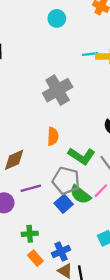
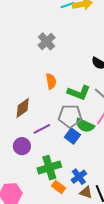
gray cross: (58, 90) -> (47, 41), size x0.7
green cross: (30, 234) -> (49, 168), size x1.6

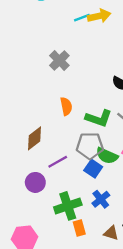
blue cross: (79, 177) -> (101, 199), moved
orange rectangle: (58, 187) -> (79, 228), turned 40

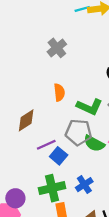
blue square: (93, 169) -> (59, 156), moved
purple circle: (35, 182) -> (15, 198), moved

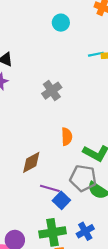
gray cross: (57, 48) -> (52, 91), moved
purple line: (46, 145) -> (50, 188), turned 36

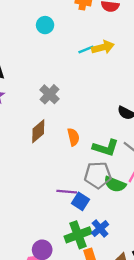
brown diamond: (31, 162) -> (38, 131), moved
blue cross: (85, 231) -> (100, 229), moved

